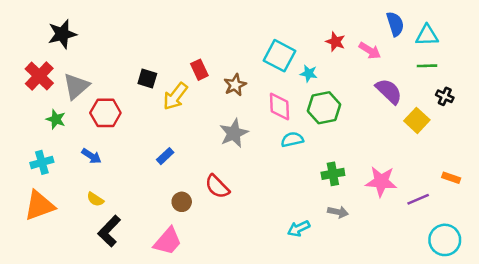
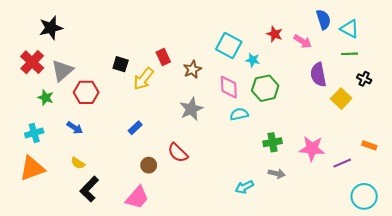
cyan triangle: (427, 35) -> (350, 29), turned 30
purple semicircle: (389, 91) -> (318, 75), turned -145

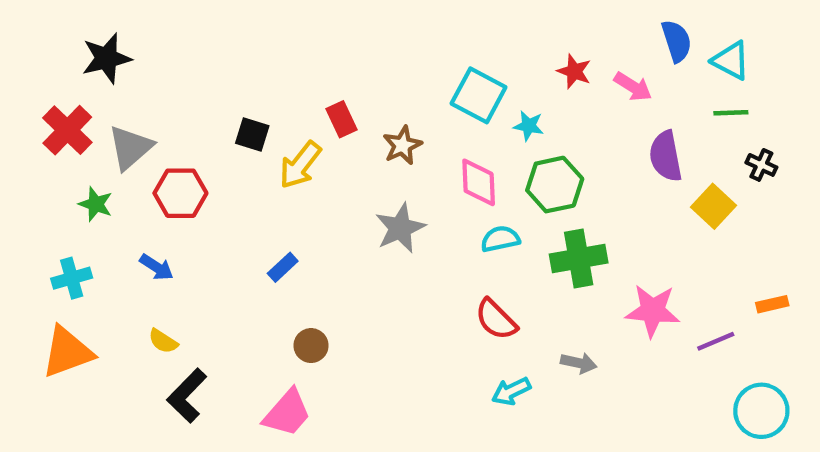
green cross: (272, 142) -> (579, 259), moved, size x1.4
orange rectangle: (369, 145) -> (772, 304), turned -32
red semicircle: (178, 153) -> (496, 319), moved

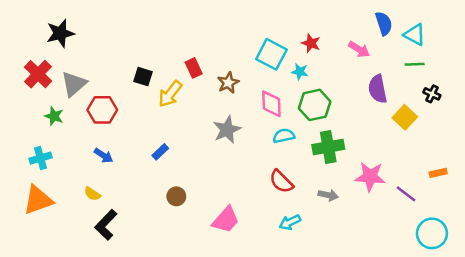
red star: (574, 71) -> (311, 43), moved
blue arrow: (157, 267) -> (103, 156), moved
purple line: (716, 341) -> (406, 194), turned 60
gray arrow: (579, 363) -> (328, 195), moved
pink trapezoid: (287, 413) -> (226, 220), moved

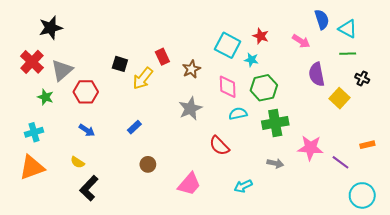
red semicircle: (281, 182) -> (219, 146), moved

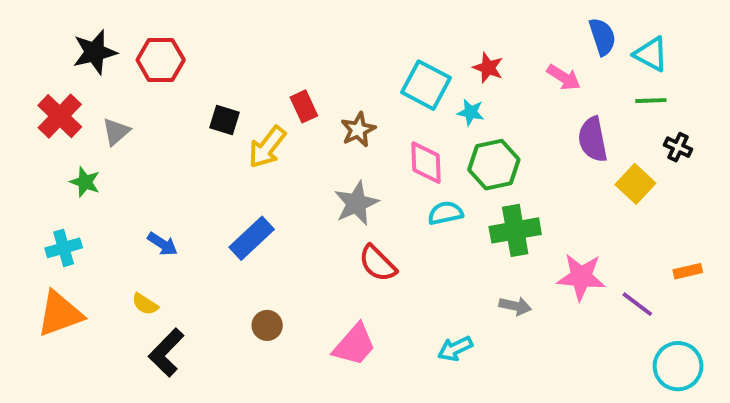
gray triangle: (62, 70) -> (116, 132), size x0.7
red hexagon: (86, 92) -> (161, 60), moved
blue rectangle: (134, 127) -> (252, 238), size x1.6
red semicircle: (219, 146) -> (378, 263), moved
brown circle: (148, 164) -> (267, 325), moved

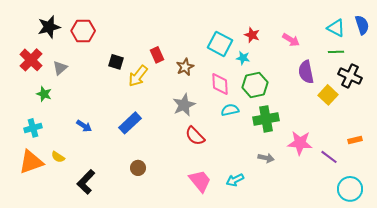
blue semicircle: (602, 37) -> (362, 25), moved
black cross: (678, 147) -> (350, 76), size x1.6
yellow semicircle: (145, 304) -> (58, 157), moved
pink trapezoid: (354, 345) -> (200, 181), moved, turned -80

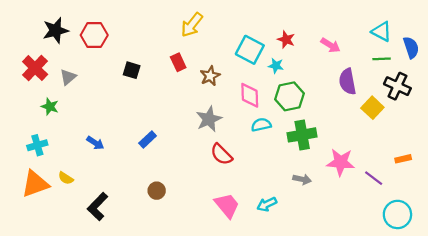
blue semicircle: (362, 25) -> (411, 47), moved
yellow arrow: (138, 76) -> (192, 25), moved
blue rectangle: (130, 123) -> (148, 140), size x0.7

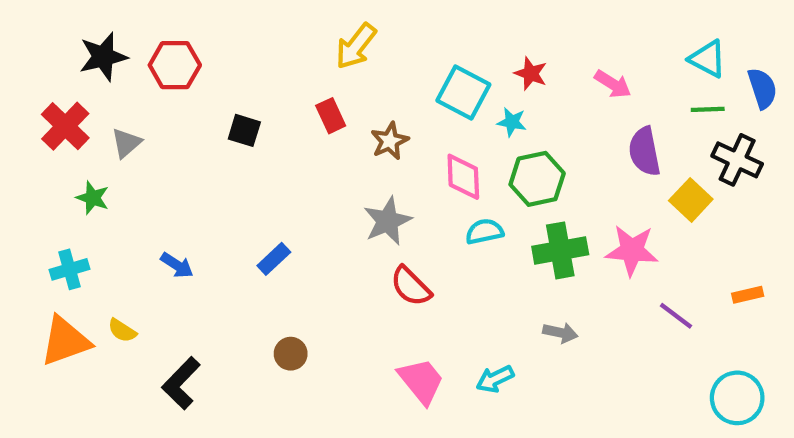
pink star: (341, 162) -> (632, 250), moved
purple line: (374, 178) -> (676, 316), moved

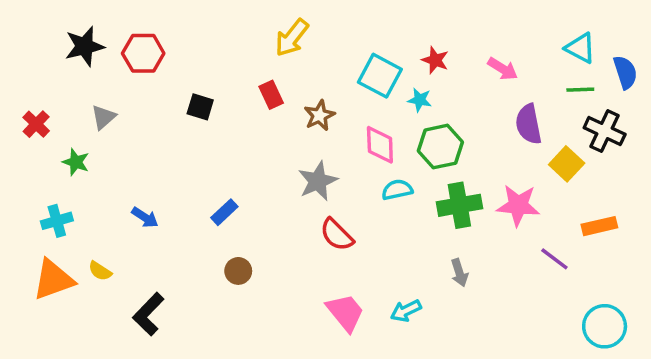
red cross: (65, 126) -> (36, 124), moved, size x0.7
orange rectangle: (748, 295) -> (599, 226), moved, size x1.4
gray arrow: (560, 333) -> (459, 273), turned 60
brown circle: (291, 354) -> (238, 271), moved

